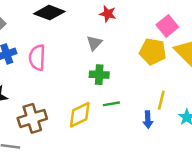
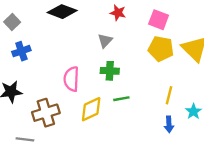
pink square: (167, 26) -> (159, 20), moved, turned -30
pink semicircle: (37, 58) -> (71, 79), moved
blue arrow: (148, 120) -> (169, 124), moved

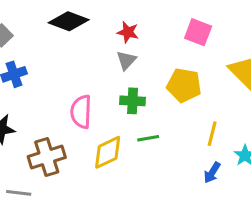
red star: (118, 13) -> (128, 32), moved
yellow pentagon: (161, 49) -> (184, 85), moved
blue arrow: (169, 124) -> (212, 173), turned 35

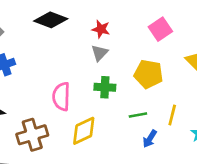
pink square: (198, 32) -> (160, 29), turned 35
green line: (148, 138) -> (138, 115), moved
blue arrow: (212, 173) -> (150, 139), moved

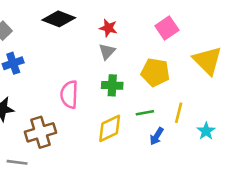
yellow diamond: (84, 131) -> (110, 128), moved

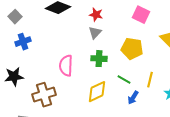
pink square: (167, 28) -> (141, 15), turned -30
green line: (145, 113) -> (124, 80), turned 40

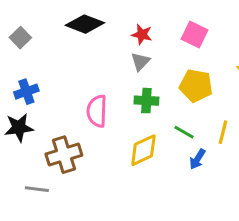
pink square: (141, 15) -> (194, 35), moved
blue cross: (23, 42) -> (26, 92), moved

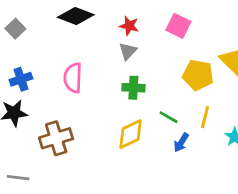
yellow pentagon: (196, 86) -> (198, 75), moved
pink semicircle: (97, 111) -> (73, 78), moved
gray line: (37, 189) -> (18, 178), moved

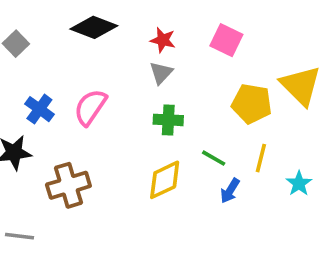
pink semicircle: (73, 78) -> (90, 107), turned 32
blue cross: (21, 79) -> (39, 109), moved, turned -35

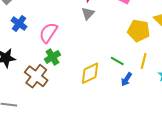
blue cross: (39, 109) -> (19, 24), moved
green cross: (168, 120) -> (52, 57), moved, turned -35
brown cross: (68, 185) -> (36, 76), turned -35

